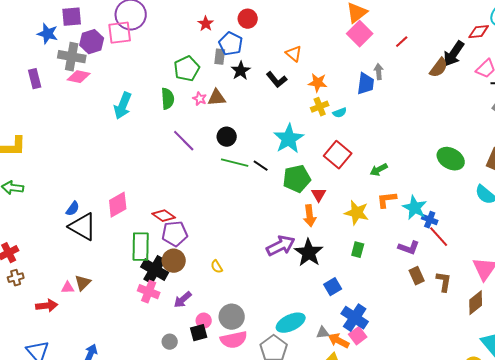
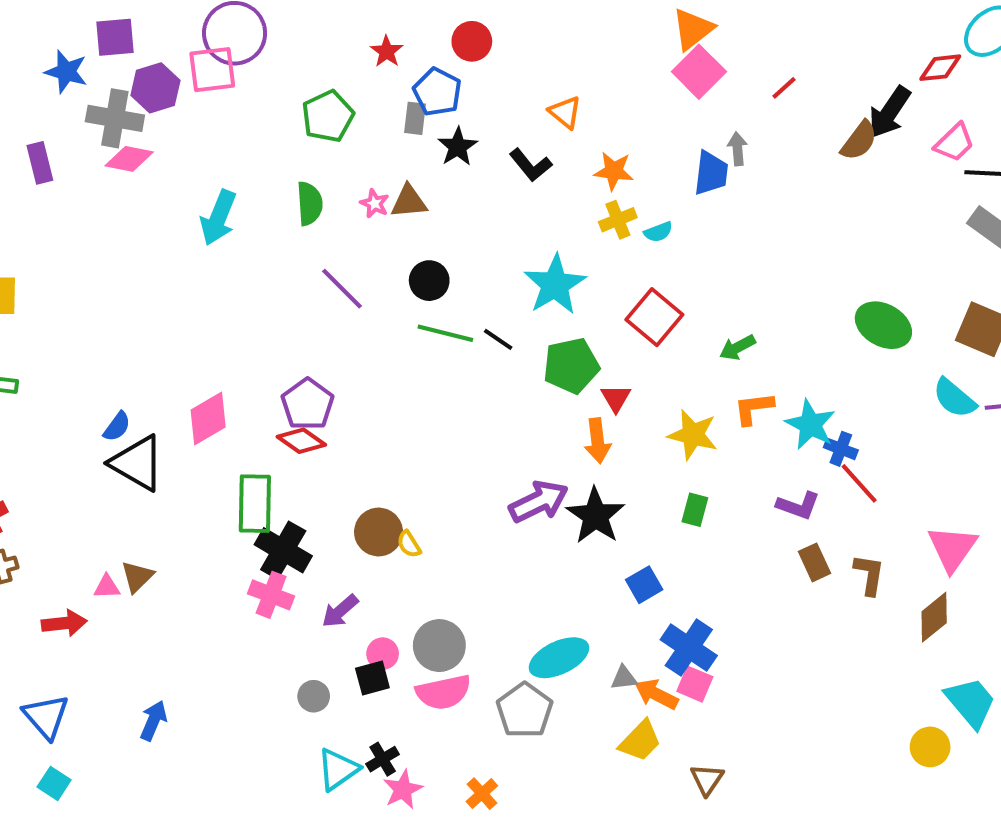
green pentagon: (187, 69) -> (328, 116), moved
purple pentagon: (175, 234) -> (308, 404), moved, turned -30
brown circle: (174, 261) -> (379, 532), moved
pink square: (358, 336) -> (695, 684), turned -30

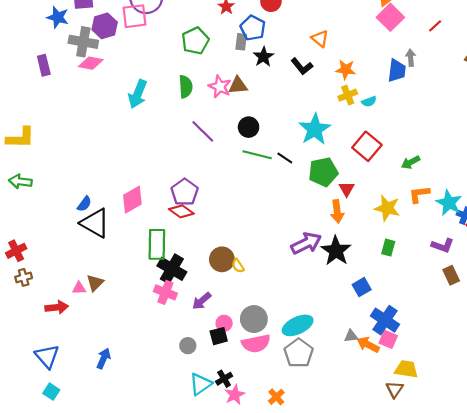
pink star: (374, 204) -> (220, 87), size x1.5
cyan ellipse: (559, 658) -> (298, 325), moved
yellow trapezoid: (640, 741) -> (406, 369), moved, turned -125

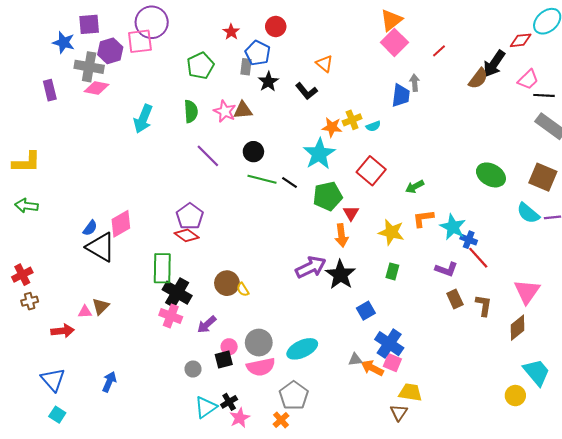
orange star: (346, 70) -> (332, 127), moved
pink diamond: (132, 200) -> (121, 224), moved
gray pentagon: (299, 353) -> (294, 396), moved

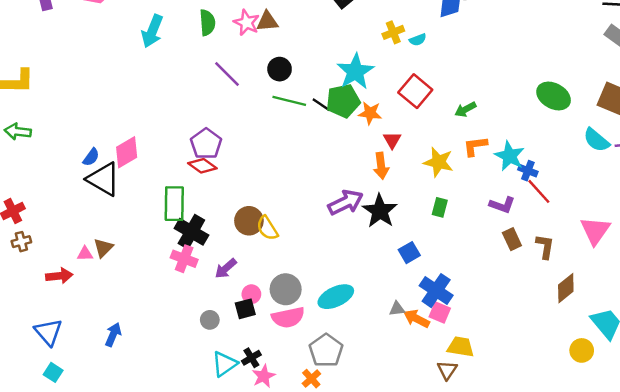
orange star: (332, 127) -> (370, 113), moved
green pentagon: (328, 196) -> (343, 101), moved
yellow semicircle: (243, 289) -> (267, 228), size x1.5
brown diamond: (517, 328) -> (566, 288), moved

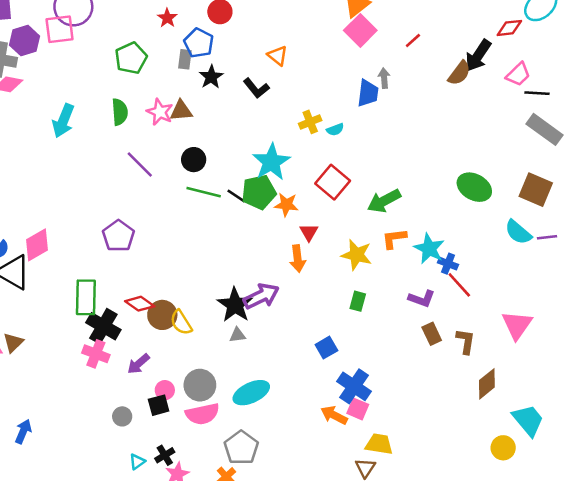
green arrow: (465, 109) -> (384, 201), size x1.5
red diamond: (202, 166) -> (140, 304), moved
black star: (380, 211) -> (235, 305), moved
gray triangle: (397, 309) -> (237, 335), moved
cyan triangle: (224, 364) -> (137, 462), size x0.6

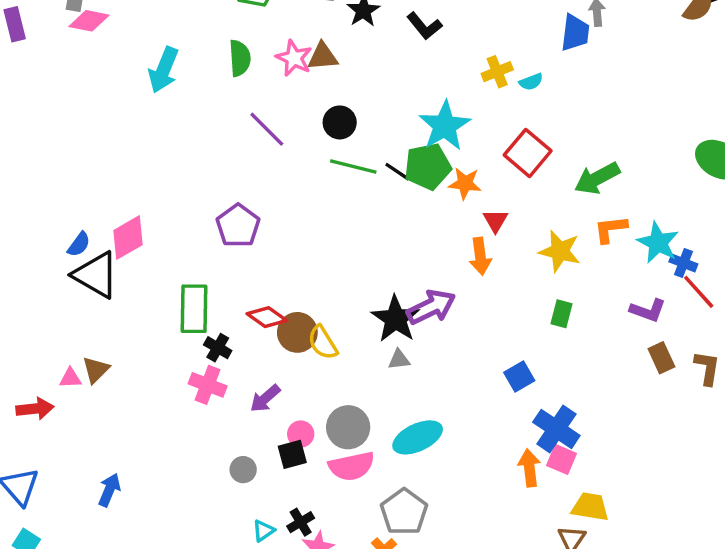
black cross: (103, 326) -> (218, 348), size x0.6
orange arrow: (334, 415) -> (529, 468), turned 56

